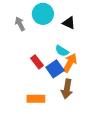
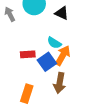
red rectangle: (37, 62) -> (28, 54), turned -56
orange rectangle: (36, 99) -> (27, 94), turned -72

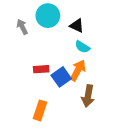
cyan semicircle: (54, 43) -> (82, 47), moved
brown arrow: (60, 83) -> (88, 96), moved

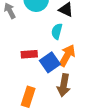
cyan semicircle: (82, 47) -> (57, 31), moved, turned 72
brown arrow: (88, 96) -> (64, 85), moved

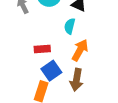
blue square: (50, 62) -> (51, 71), moved

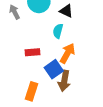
blue square: (51, 71) -> (54, 69), moved

